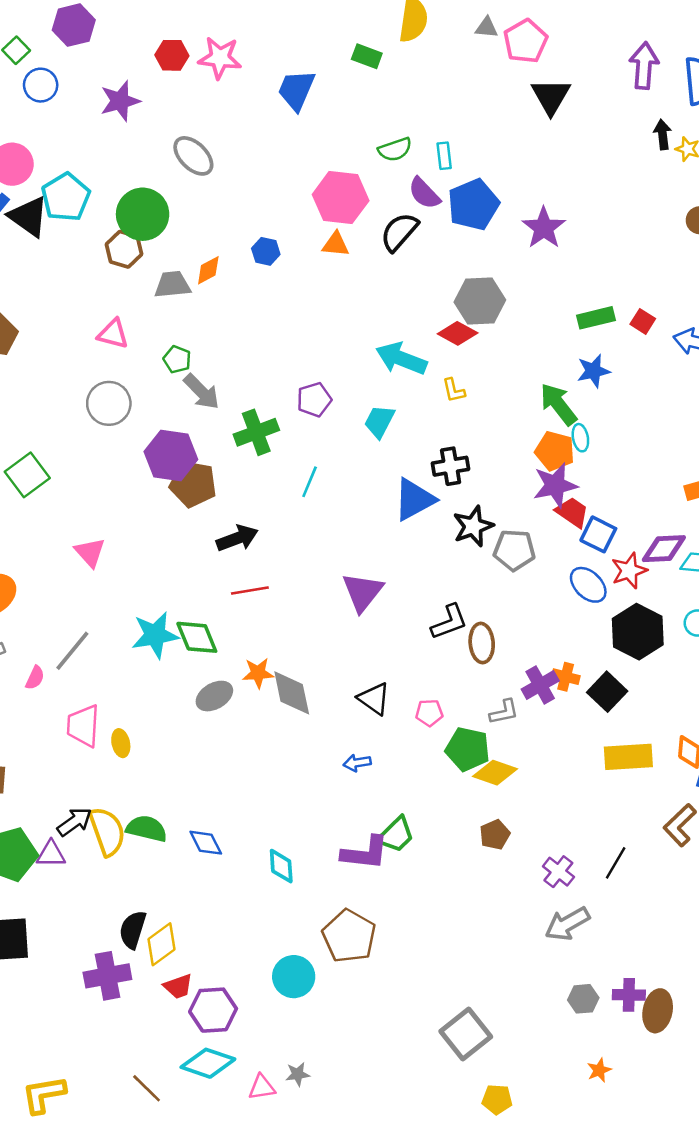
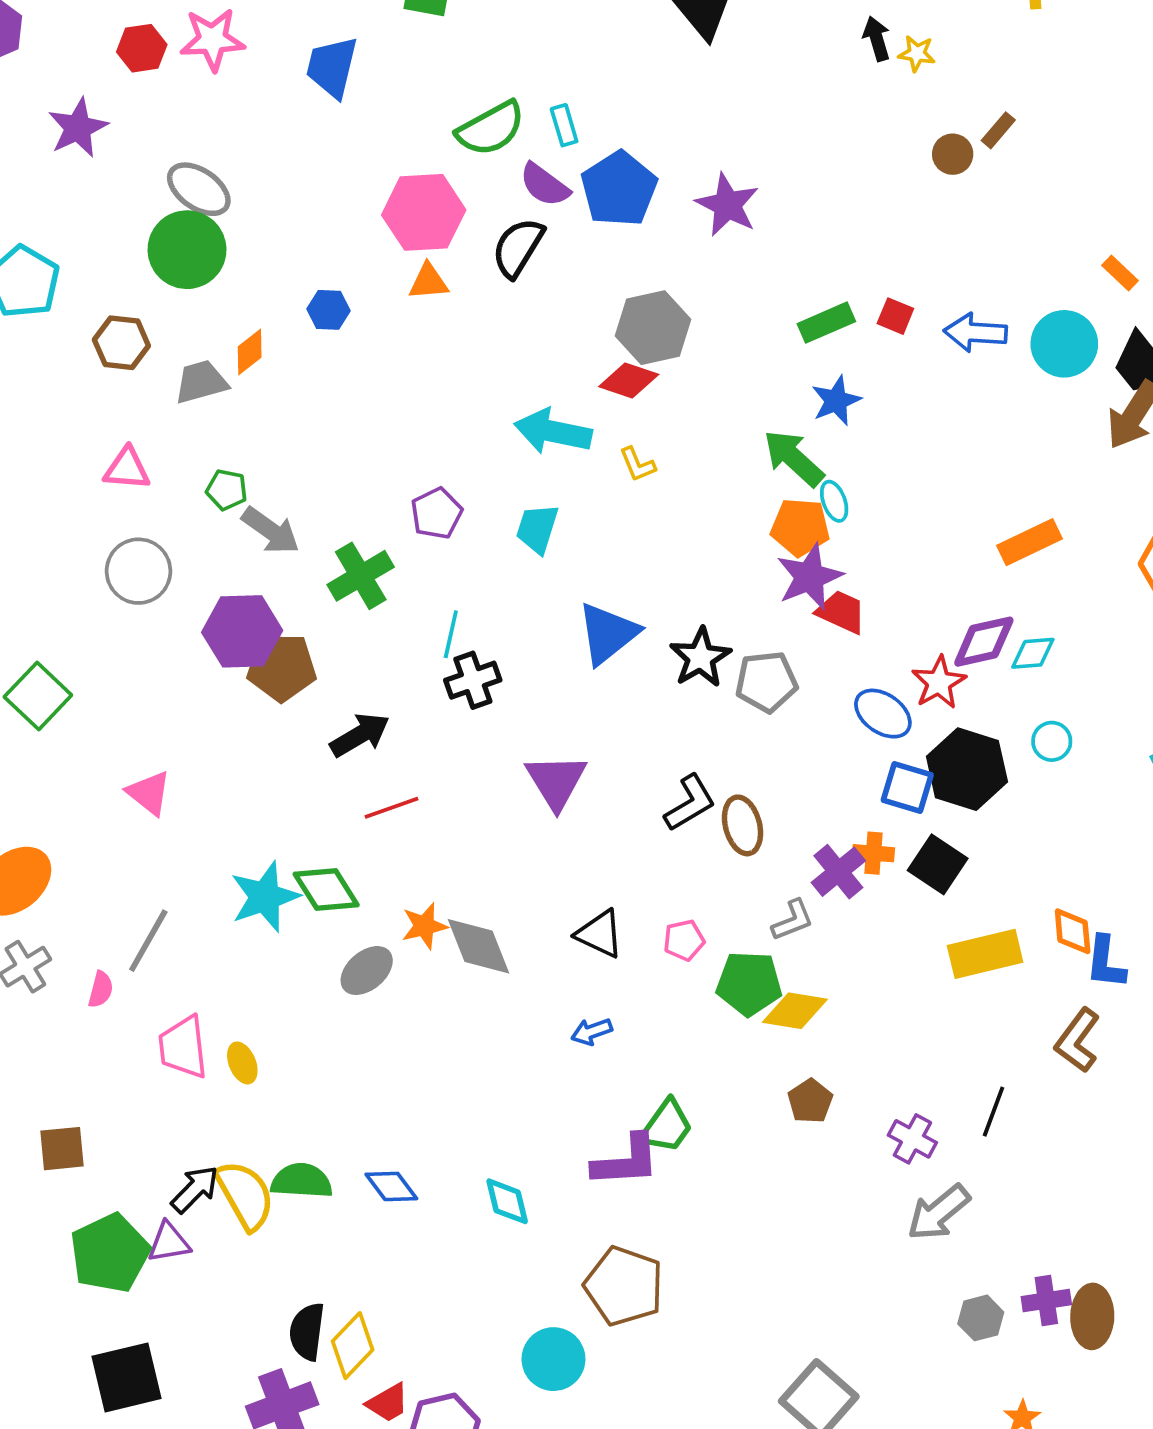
green semicircle: (395, 149) -> (491, 129), size x1.4
green circle: (143, 214) -> (187, 250), moved
black cross: (451, 466) -> (473, 680), moved
blue square: (598, 534) -> (907, 788), moved

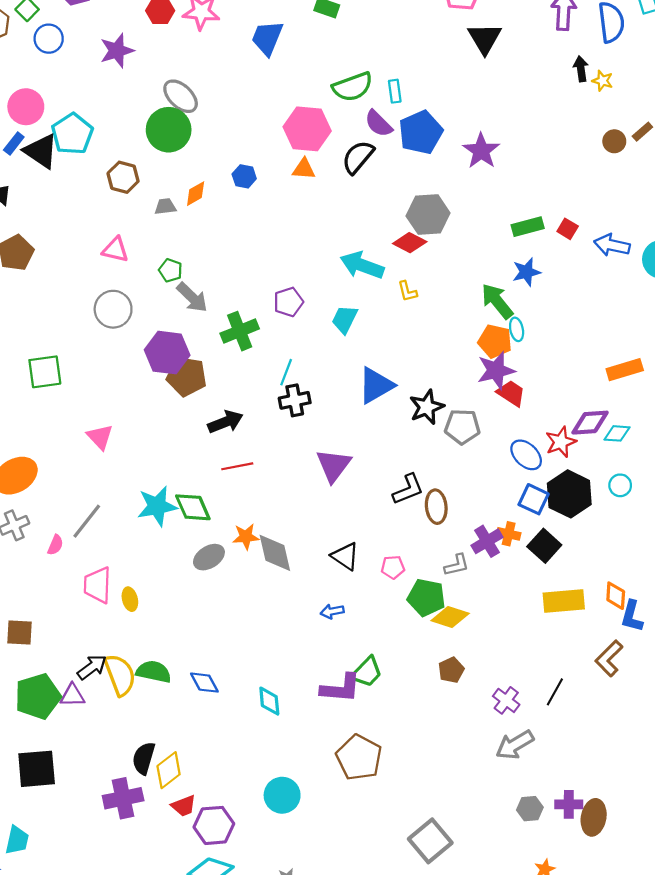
gray trapezoid: (201, 382) -> (165, 207), size x0.7
green square: (38, 696) -> (45, 372), turned 30
brown pentagon: (624, 1286) -> (359, 757), moved

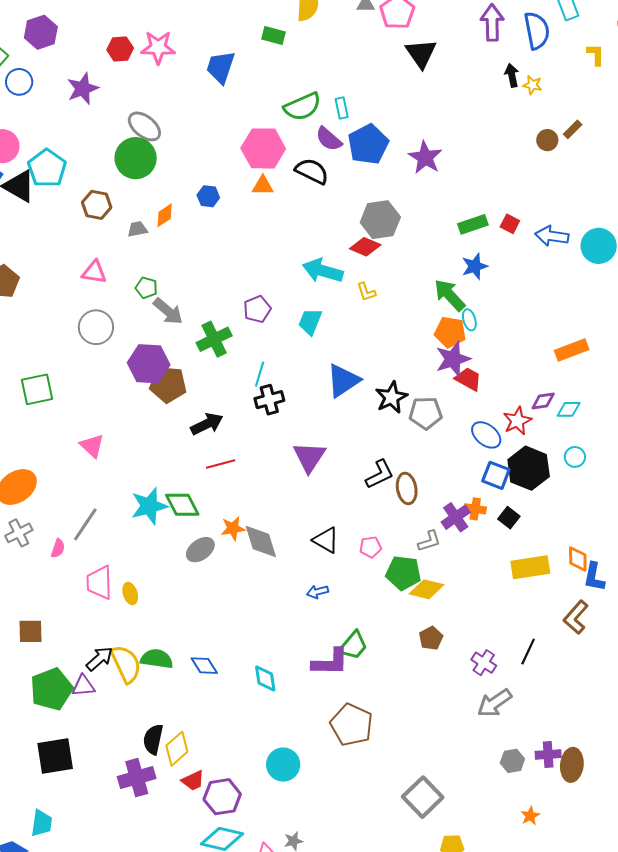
black semicircle: (358, 157) -> (312, 171), turned 80
purple diamond: (590, 423) -> (543, 401), size x0.7
black square: (544, 546) -> (509, 518), size x0.7

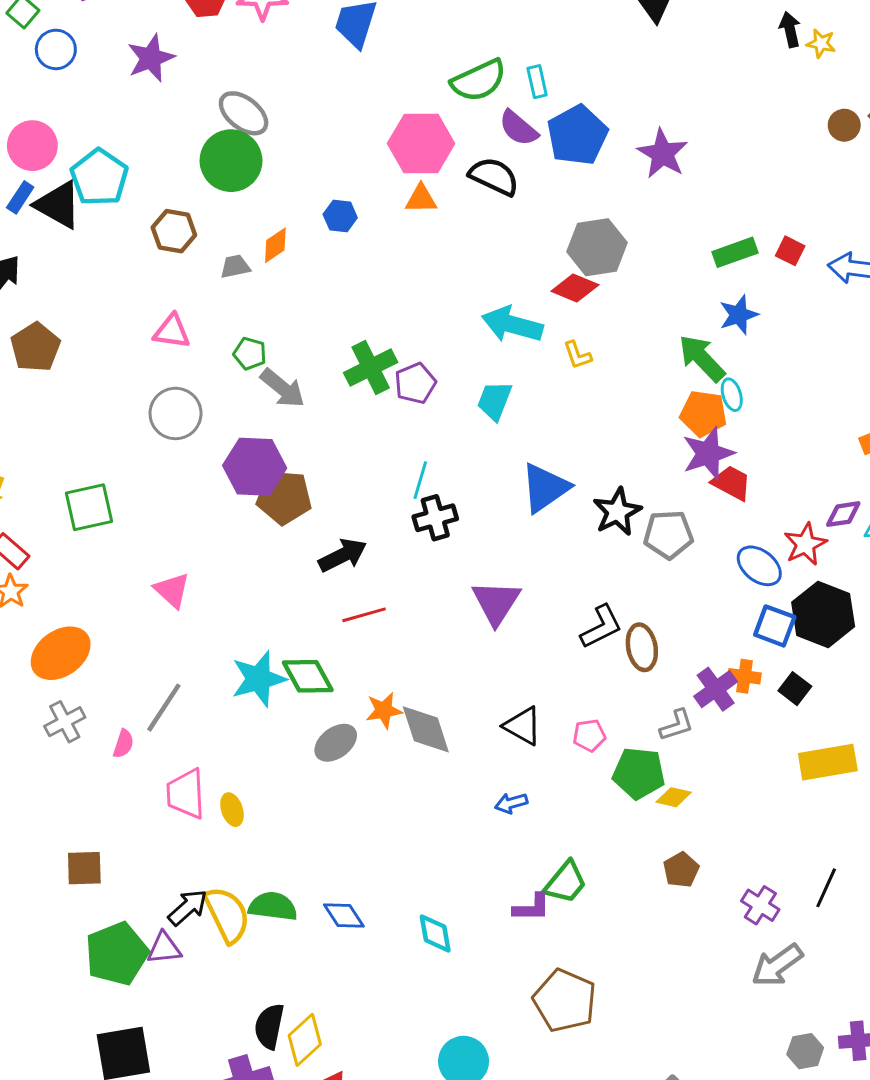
green cross: (214, 339) -> (371, 368), moved
yellow diamond: (427, 589) -> (674, 797), size x0.7
purple L-shape: (330, 662) -> (532, 908), size x0.7

